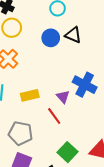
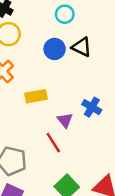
blue cross: (85, 85) -> (92, 107), size x0.7
yellow rectangle: (30, 95) -> (36, 96), moved

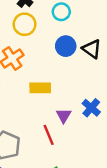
cyan circle: (65, 14) -> (61, 12), moved

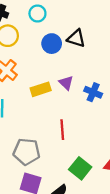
purple triangle: (64, 116) -> (66, 83), moved
red line: (49, 135) -> (62, 130), turned 36

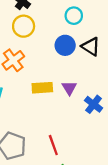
cyan circle: (37, 14) -> (74, 16), moved
red line: (62, 130) -> (53, 145), moved, turned -30

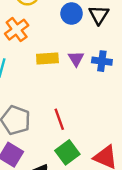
black triangle: (91, 47) -> (99, 15), turned 30
blue cross: (94, 104) -> (102, 61), moved, turned -30

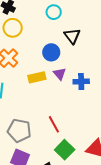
blue circle: (72, 14) -> (51, 52), moved
blue cross: (102, 61) -> (81, 81), moved

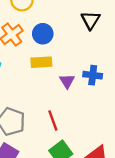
blue circle: (51, 52) -> (43, 34), moved
purple triangle: (60, 74) -> (67, 81), moved

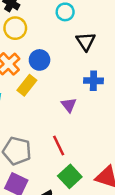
yellow rectangle: (41, 62) -> (27, 85), moved, turned -42
blue cross: (93, 75) -> (93, 81), moved

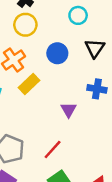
blue circle: (40, 60) -> (57, 53), moved
red line: (59, 146) -> (53, 149), turned 60

